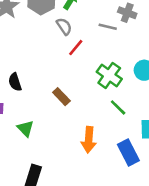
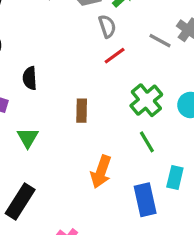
brown rectangle: (61, 97) -> (82, 111), turned 30

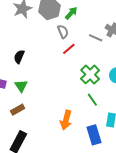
black semicircle: (30, 78) -> (19, 57), moved, turned 32
brown rectangle: (82, 111) -> (18, 110), moved, turned 64
green triangle: (28, 138) -> (21, 86), moved

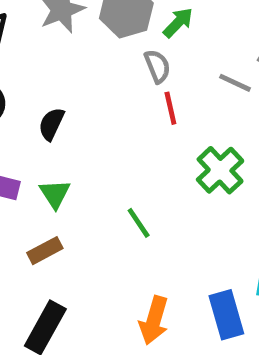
red line: (69, 49) -> (170, 108), turned -64
green line: (92, 100) -> (139, 223), moved
orange arrow: (66, 120) -> (154, 320), moved

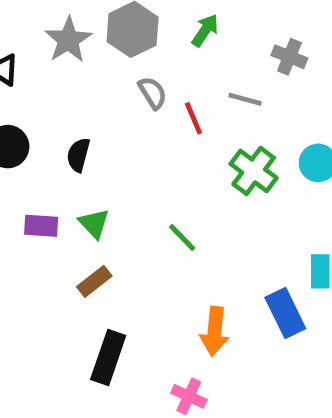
green arrow: (178, 23) -> (205, 30), moved
gray semicircle: (157, 66) -> (153, 93), moved
gray line: (235, 83) -> (245, 99), moved

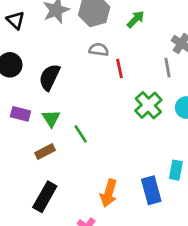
gray semicircle: (153, 93) -> (99, 50), turned -60
gray line: (245, 99) -> (168, 68), moved, turned 54
black semicircle: (78, 155) -> (49, 77), size x1.4
green line: (182, 238) -> (81, 134), moved

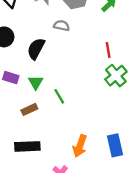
gray semicircle: (99, 50) -> (62, 26), moved
red line: (119, 69) -> (108, 50), moved
black rectangle: (45, 197) -> (27, 146), turned 55

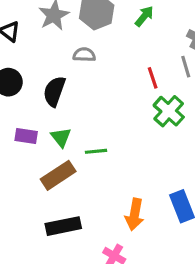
green line: (59, 96) -> (96, 151), turned -56
brown rectangle: (29, 109) -> (58, 175), size x1.5

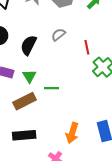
gray semicircle: (84, 55) -> (58, 35), moved, turned -48
red line: (153, 78) -> (87, 47), moved

